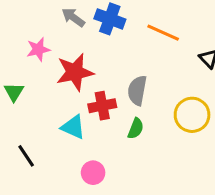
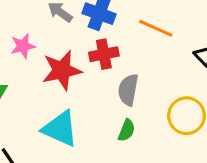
red cross: (102, 106) -> (104, 54), moved
cyan triangle: (73, 127) -> (60, 129), size x1.4

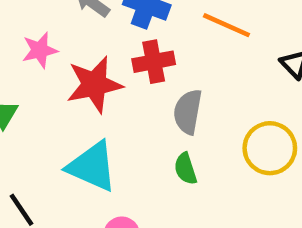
green semicircle: (127, 130) -> (186, 169), turned 140

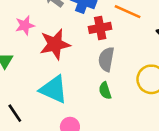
red cross: (154, 62) -> (100, 28), moved

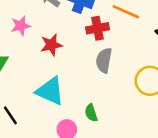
red star: (55, 44) -> (51, 45), size x0.7
green semicircle: (105, 91) -> (91, 113), moved

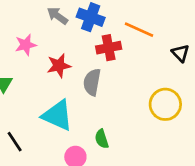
gray semicircle: (104, 60) -> (92, 82), moved

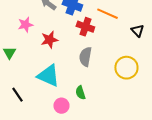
red cross: (109, 48) -> (85, 27), turned 30
gray semicircle: (92, 82) -> (85, 57), moved

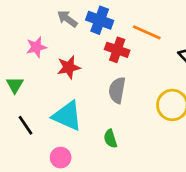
black line: (17, 95) -> (26, 125), moved
pink circle: (61, 106) -> (61, 158), moved

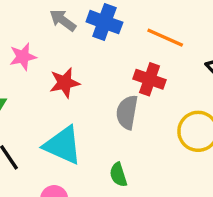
red cross: (117, 50) -> (150, 79), moved

